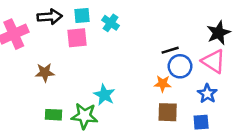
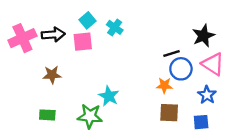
cyan square: (82, 15) -> (88, 20), turned -35
black arrow: (50, 17) -> (53, 35), moved
black star: (218, 33) -> (203, 36), moved
green rectangle: (53, 115) -> (47, 115), moved

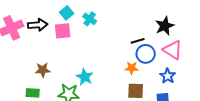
brown star: (52, 75) -> (43, 70), moved

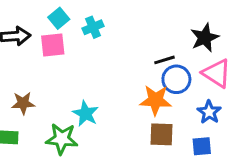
cyan cross: (90, 19) -> (93, 27), turned 32
orange star: (132, 68) -> (156, 100), size x1.5

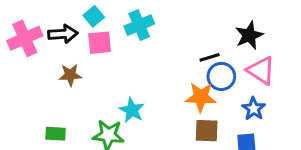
cyan square: (59, 18) -> (94, 16), moved
cyan cross: (93, 27) -> (139, 25), size x1.4
brown star: (23, 103) -> (70, 75), moved

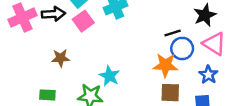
pink square: (100, 43) -> (83, 21), turned -30
brown star: (70, 75) -> (61, 58), moved

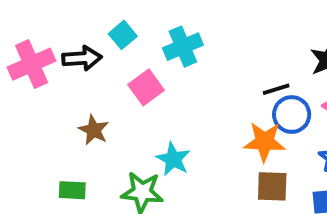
pink square: (83, 21) -> (146, 87), moved
brown star: (61, 58) -> (94, 130), turned 30

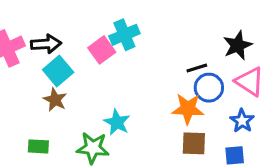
cyan square: (123, 35) -> (58, 71), moved, size x1.4
pink square: (146, 87) -> (102, 50), moved

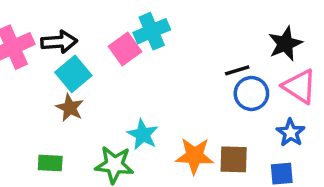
orange star: (188, 109) -> (194, 156), moved

